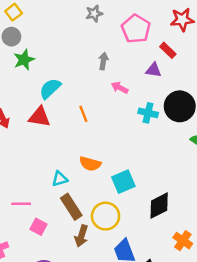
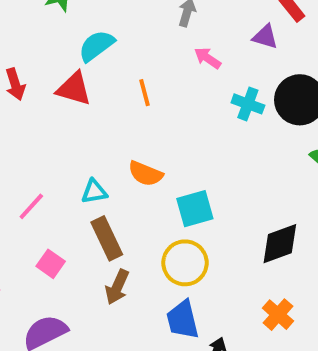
pink line: (21, 204) -> (31, 206), moved, turned -54
black diamond: (159, 206) -> (280, 244), moved
yellow circle: (106, 216) -> (185, 263), moved

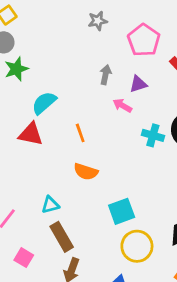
purple triangle: (265, 37) -> (138, 84), moved, turned -30
orange semicircle: (145, 174) -> (86, 172), moved
yellow circle: (185, 263) -> (137, 246), moved

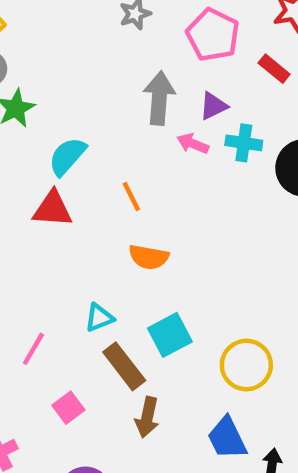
gray arrow: (105, 75) -> (159, 98), size x1.6
cyan cross: (153, 135) -> (244, 143), moved
cyan square: (122, 211) -> (170, 335), moved
pink square: (24, 258) -> (68, 408), turned 30

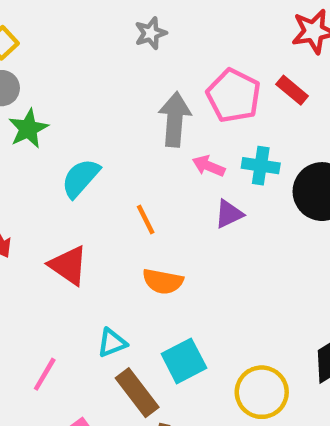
pink pentagon: (213, 35) -> (234, 96), moved
purple triangle: (213, 106) -> (229, 214), moved
red triangle: (53, 209) -> (68, 265), moved, turned 30

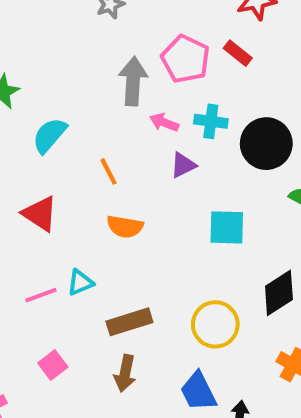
cyan square: (184, 361) -> (227, 227), moved, turned 30
pink line: (45, 374) -> (41, 295), moved, turned 40
brown rectangle: (137, 393) -> (129, 322), moved, turned -69

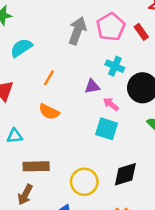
pink arrow: (164, 122) -> (111, 104), moved
orange line: (109, 171) -> (49, 78), turned 42

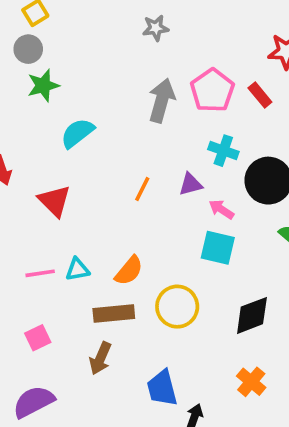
orange line: (49, 78) -> (142, 189), moved
orange semicircle: (49, 112) -> (129, 271), moved, turned -72
yellow circle: (84, 182) -> (177, 307), moved

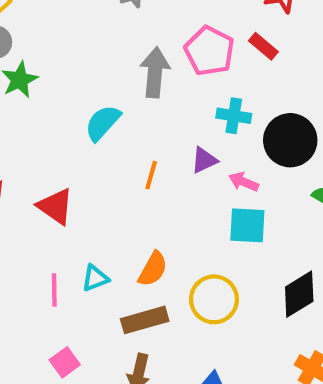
cyan semicircle: (77, 133) -> (103, 123), moved
pink line: (40, 273) -> (54, 290), turned -72

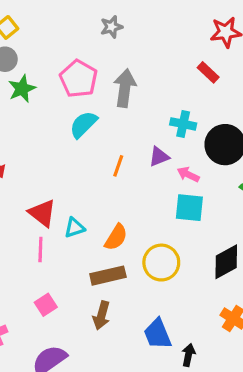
pink pentagon: (209, 51) -> (79, 79), moved
red triangle: (55, 206) -> (42, 213), moved
cyan triangle: (95, 278) -> (75, 228), moved

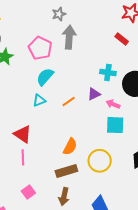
gray arrow: (125, 88) -> (69, 37), moved
orange line: (118, 166) -> (69, 102), turned 40
cyan triangle: (75, 228) -> (39, 100), moved

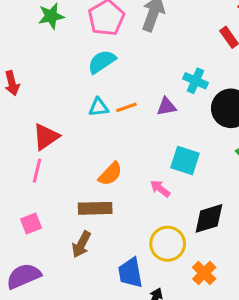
cyan triangle: (39, 100) -> (99, 107), moved
pink arrow: (113, 104) -> (160, 189), moved
red triangle: (23, 134) -> (46, 137), turned 36
yellow circle: (100, 161) -> (168, 244), moved

